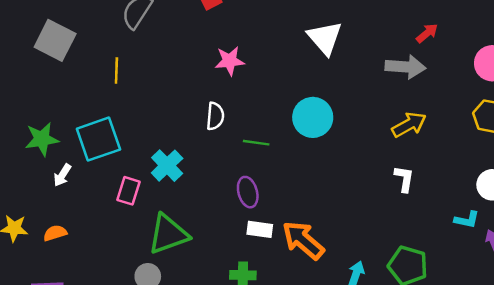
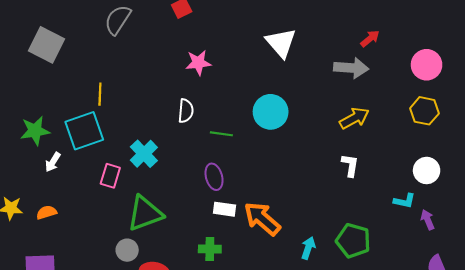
yellow line: (116, 70) -> (100, 94), moved

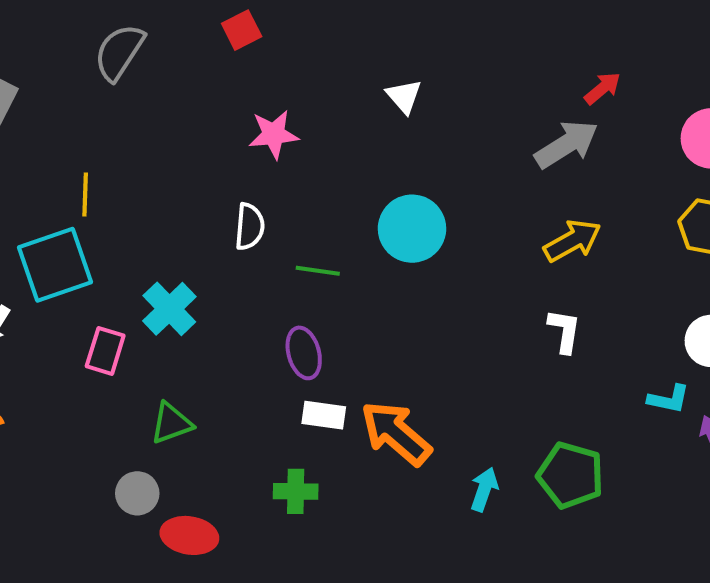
white triangle: (281, 43) -> (404, 96), moved, size x0.6
gray arrow: (351, 68) -> (566, 144), turned -36
green triangle: (145, 213) -> (171, 423), size x0.6

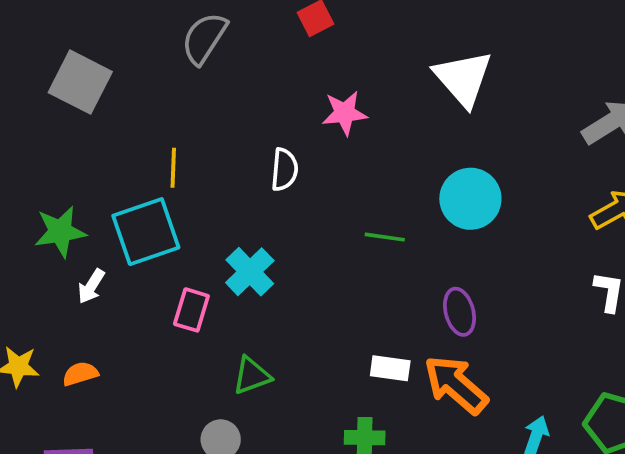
white triangle: (404, 96) -> (463, 78), size x1.8
white semicircle: (250, 227) -> (284, 170), moved
purple ellipse: (304, 353) -> (459, 312), moved

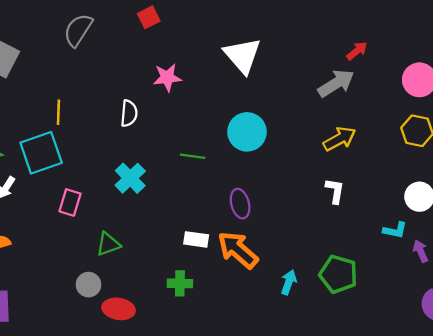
cyan cross: (250, 272) -> (130, 178), moved

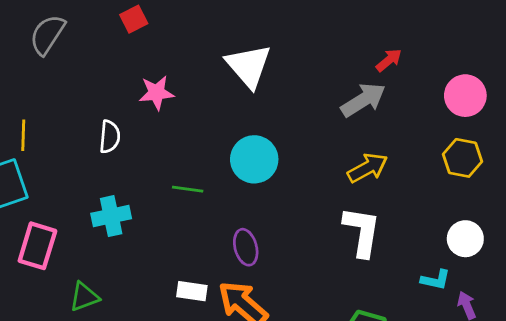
cyan cross: (130, 178) -> (111, 216), turned 32
white L-shape: (335, 191) -> (362, 232), size x1.6
pink rectangle: (70, 202) -> (37, 246), size x1.4

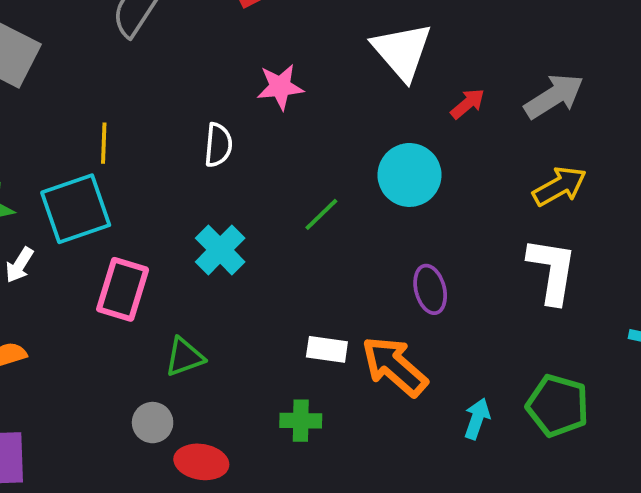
red arrow: (389, 60) -> (468, 104), moved
green line: (188, 189) -> (321, 214), turned -52
cyan cross: (111, 216) -> (220, 250), turned -33
purple ellipse: (246, 247) -> (430, 289), moved

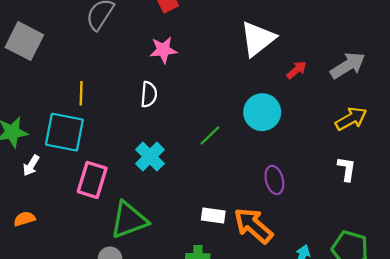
white triangle: (402, 51) -> (258, 39), turned 33
pink star: (280, 87) -> (163, 50), moved
cyan square: (76, 209) -> (64, 132), turned 30
white L-shape: (552, 271) -> (347, 169), size x0.6
green triangle: (184, 357) -> (129, 220), size x1.6

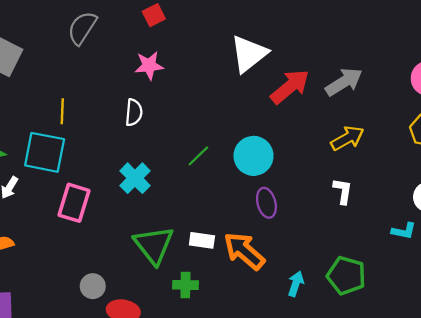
red arrow: (297, 70) -> (290, 87), size x1.8
cyan circle: (262, 112) -> (254, 156), moved
green triangle: (129, 220) -> (154, 245), moved, turned -48

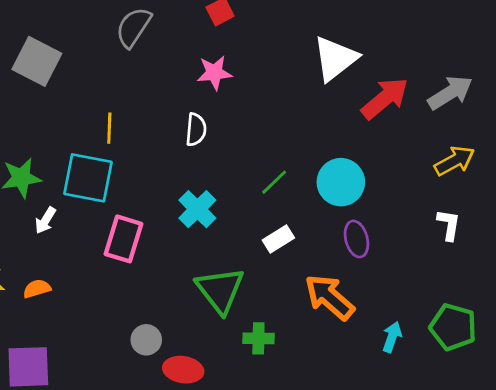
white rectangle: (202, 240) -> (278, 239), moved, turned -40

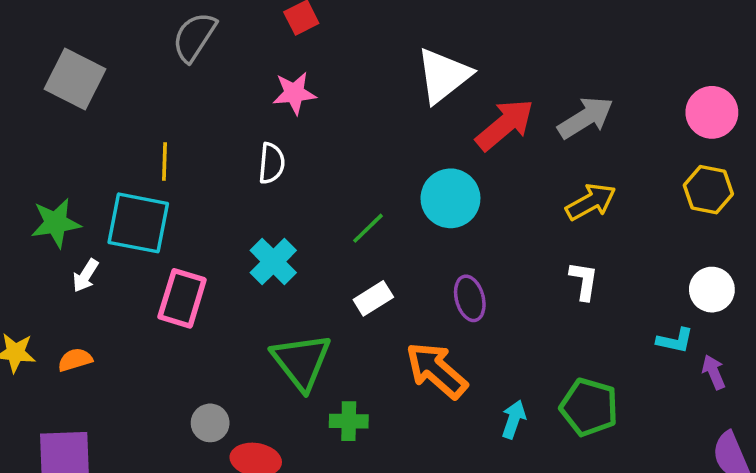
cyan circle: (341, 182) -> (450, 198), moved

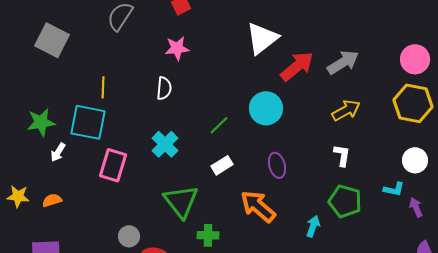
yellow hexagon: (708, 190) -> (413, 103), size x1.4
green pentagon: (589, 407) -> (345, 201), moved
cyan arrow: (514, 419) -> (313, 226), moved

